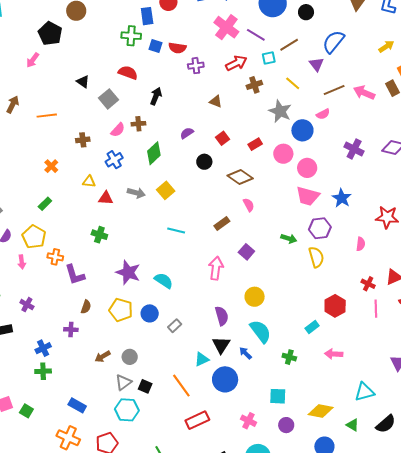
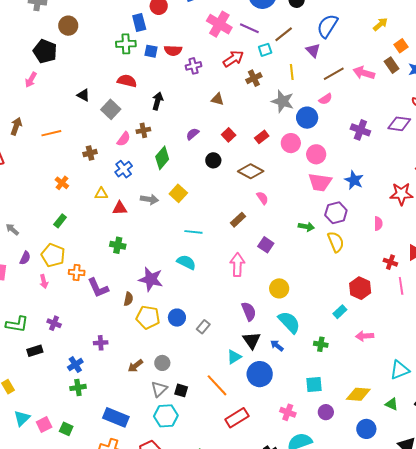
yellow line: (293, 83) -> (292, 72), turned 49
cyan semicircle: (164, 281) -> (186, 262), moved
brown semicircle: (86, 307) -> (128, 299), moved
blue rectangle: (77, 405) -> (116, 417), size x1.4

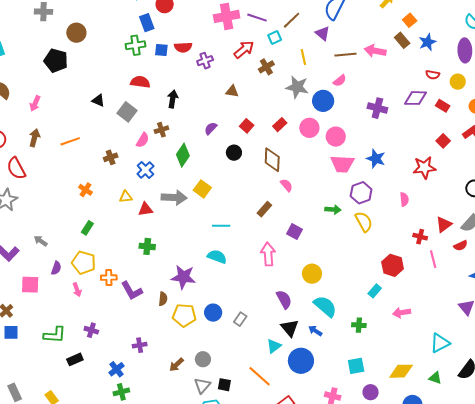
pink cross: (219, 24) -> (227, 16), turned -35
brown line: (334, 74) -> (345, 55), turned 30
pink arrow: (31, 80) -> (35, 103), moved
brown diamond: (251, 171) -> (272, 160), turned 70
gray arrow: (149, 199) -> (174, 198), size x1.4

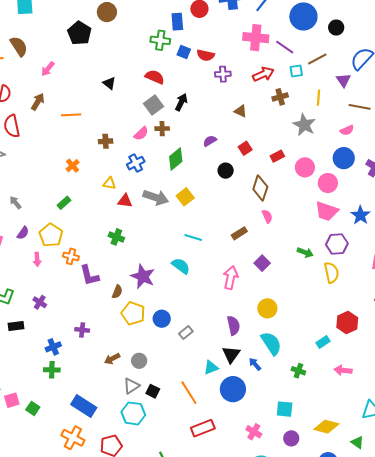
blue circle: (323, 101) -> (344, 158), moved
gray square: (127, 112) -> (154, 105), moved

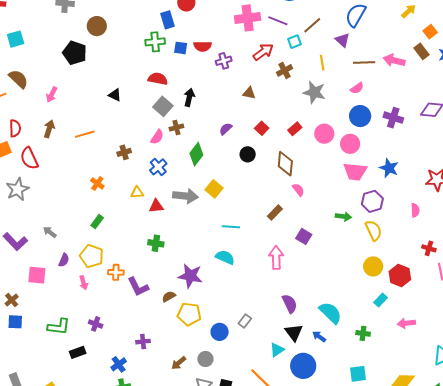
brown semicircle: (117, 292) -> (169, 297), turned -128
yellow circle: (267, 308) -> (373, 266), moved
blue circle: (162, 319) -> (220, 332), moved

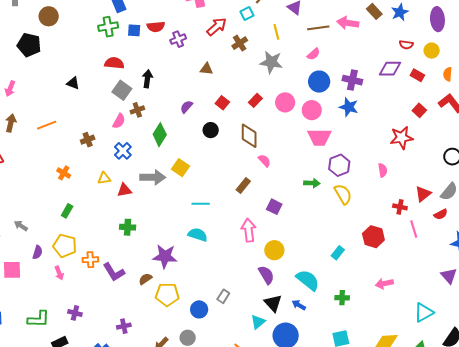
blue star: (389, 168) -> (349, 107), moved
yellow circle: (373, 266) -> (274, 250), moved
cyan rectangle: (381, 300) -> (338, 253), moved

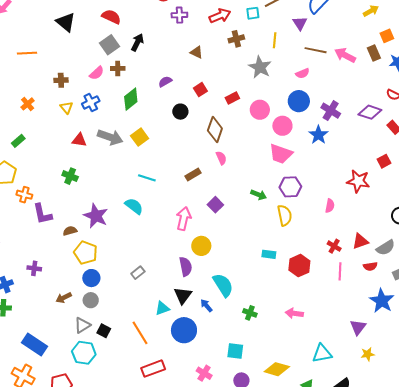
black triangle: (73, 83) -> (66, 22), size x1.5
yellow triangle: (104, 178) -> (66, 107), moved, turned 40
cyan rectangle: (338, 253) -> (269, 254), moved, turned 40
blue circle: (199, 309) -> (91, 278), moved

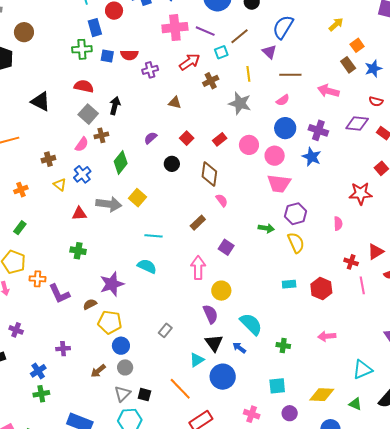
pink arrow: (345, 55) -> (328, 91), moved
orange cross: (28, 104) -> (21, 190), turned 32
purple star: (96, 216) -> (112, 284), turned -30

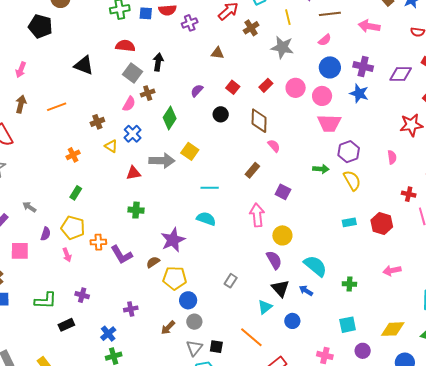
purple diamond: (357, 123) -> (401, 74), moved
blue circle: (223, 377) -> (292, 321), size x0.6

